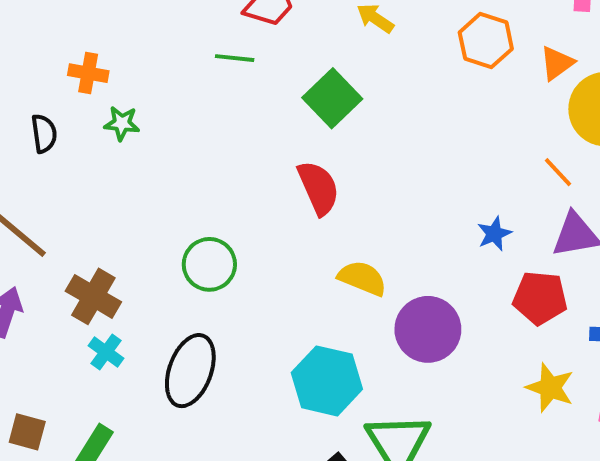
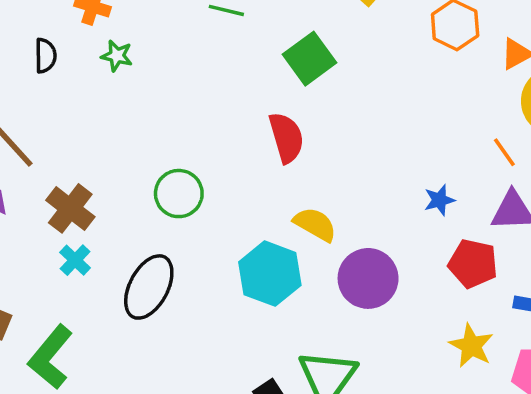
cyan hexagon: (327, 381) -> (270, 274), moved

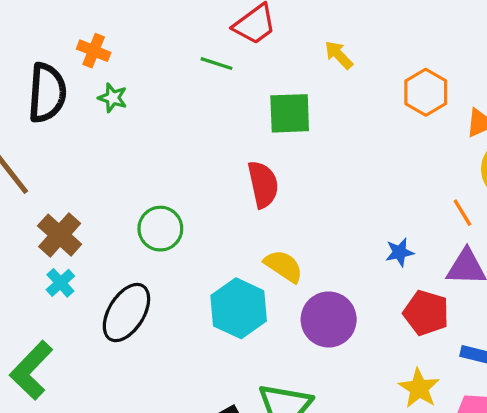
black semicircle: (45, 56) -> (47, 93), size x1.8
green square: (310, 59) -> (290, 113), turned 30

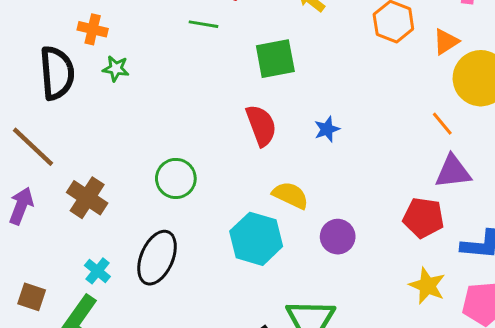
blue star: (400, 252) -> (327, 129), moved
cyan cross: (60, 283) -> (97, 271), moved
purple circle: (329, 319) -> (338, 237), size x0.7

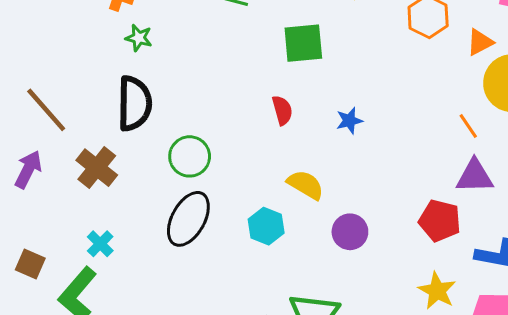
black semicircle: (57, 73) -> (134, 103), moved
red semicircle: (261, 125) -> (282, 110), size x0.7
cyan hexagon: (256, 239) -> (266, 226), size x0.7
black ellipse: (157, 258) -> (188, 219), moved

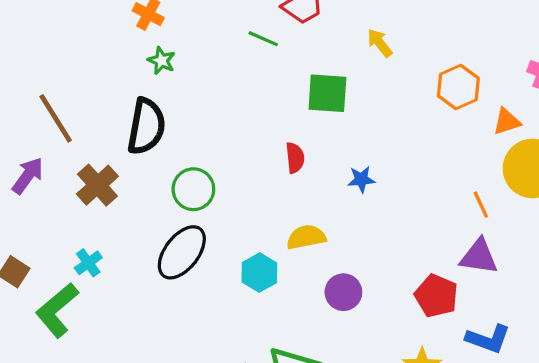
yellow semicircle: (306, 185) -> (306, 237), turned -51

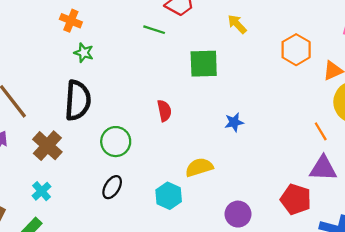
red semicircle: (295, 158) -> (164, 111), moved
black ellipse: (182, 252) -> (112, 187), size x0.6
cyan cross: (88, 263) -> (42, 191), moved
purple circle: (343, 292) -> (238, 214), moved

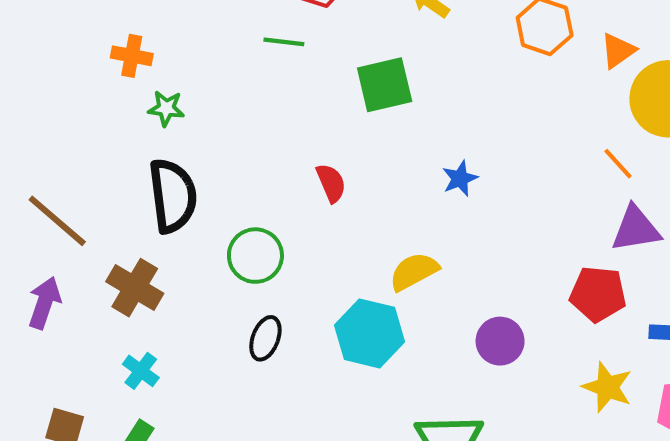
cyan hexagon: (169, 196) -> (370, 333), size x1.4

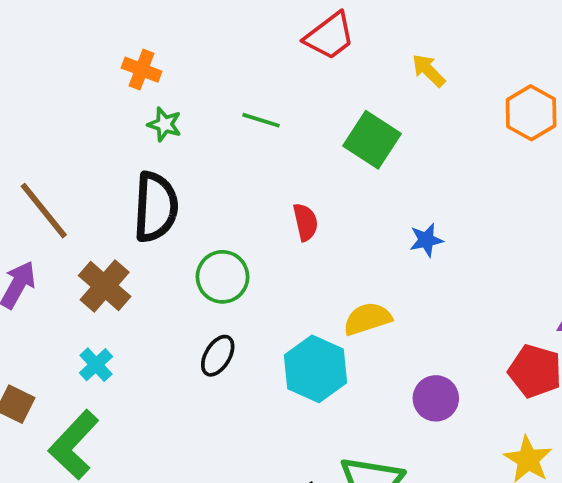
green line: (284, 42) -> (261, 120), moved
green square: (385, 85) -> (372, 140), turned 36

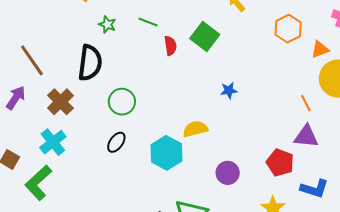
green star: (165, 124) -> (107, 25), moved
red semicircle: (305, 222) -> (170, 46), moved
cyan cross: (96, 365) -> (53, 142), size x1.5

